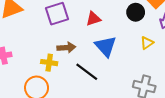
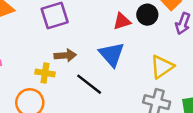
red triangle: (93, 19) -> (122, 21), moved
yellow triangle: (147, 43) -> (162, 67), moved, size x1.5

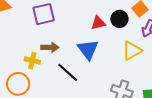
yellow triangle: (162, 67) -> (132, 51), moved

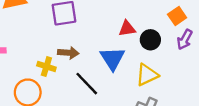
black circle: (119, 19) -> (150, 40), moved
yellow triangle: (132, 51) -> (147, 75), moved

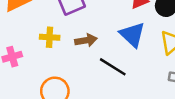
yellow cross: (46, 66) -> (50, 37), moved

